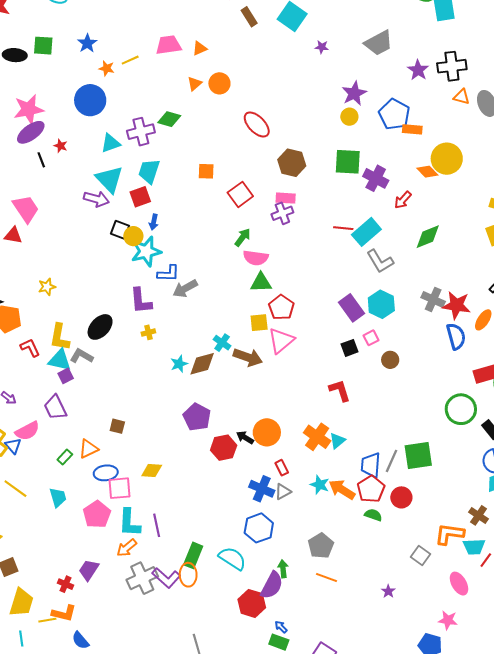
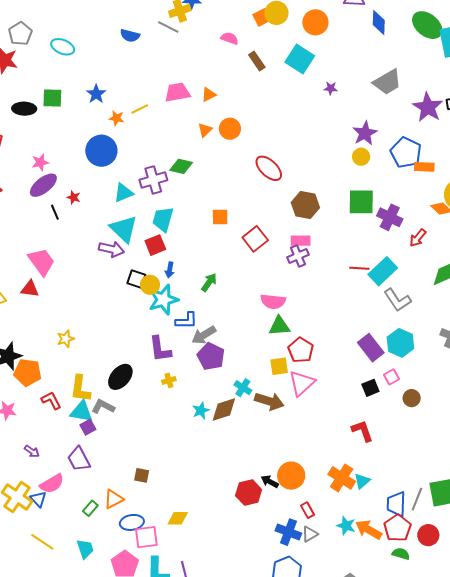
purple star: (418, 70) -> (428, 107), size x1.4
pink star: (29, 109) -> (40, 162), size x0.6
green arrow: (243, 237) -> (209, 282), moved
purple pentagon: (197, 417) -> (211, 356), moved

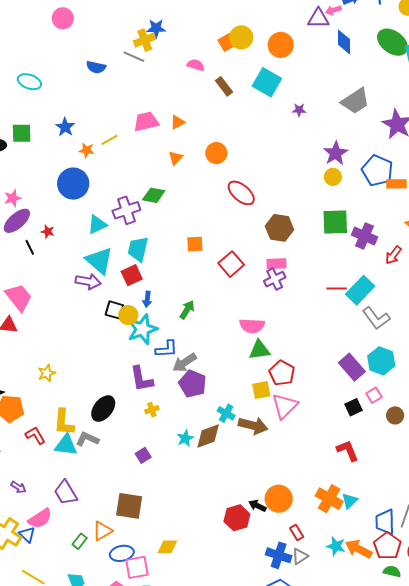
orange circle: (230, 129) -> (216, 153), moved
purple square: (88, 427) -> (143, 455), moved
brown square: (142, 475) -> (129, 506), size x1.8

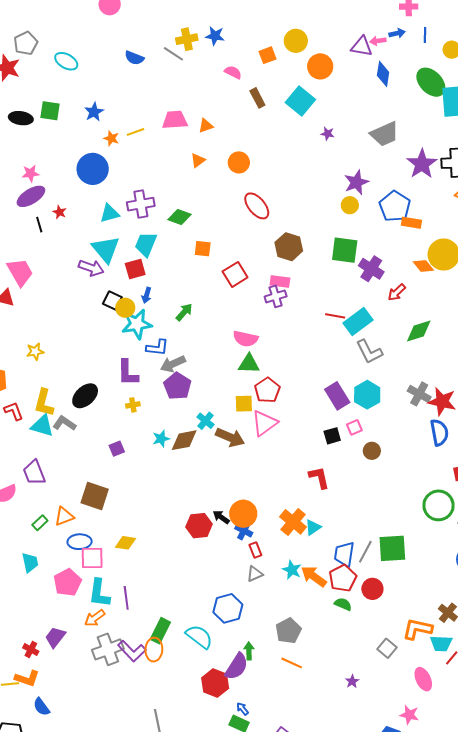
blue star: (156, 28) -> (215, 36), moved
yellow circle: (241, 37) -> (296, 41), moved
green diamond: (154, 195) -> (179, 217), moved
blue cross: (279, 555) -> (244, 531), moved, size x0.7

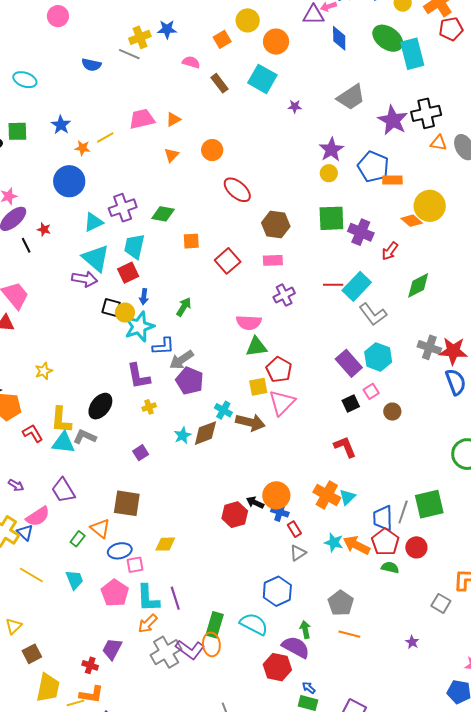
purple cross: (276, 296) -> (284, 295), moved
orange triangle: (64, 516) -> (100, 528), turned -50
pink square: (92, 558) -> (135, 565), size x0.7
purple semicircle: (237, 667) -> (296, 647), turned -84

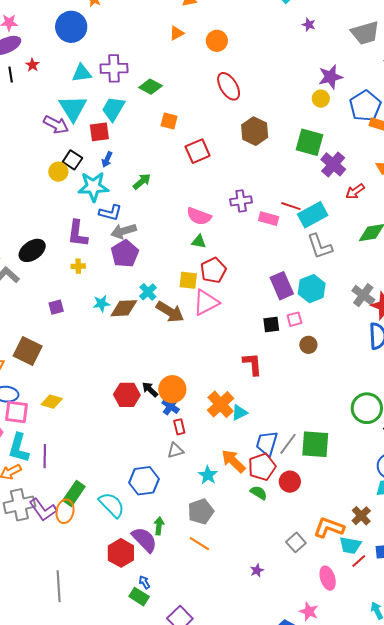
pink rectangle: (273, 260) -> (269, 219), moved
yellow circle: (125, 312) -> (58, 172), moved
green triangle: (256, 347) -> (199, 242), size x0.7
cyan star: (334, 542) -> (208, 475), moved
pink square: (135, 565) -> (17, 412), size x1.4

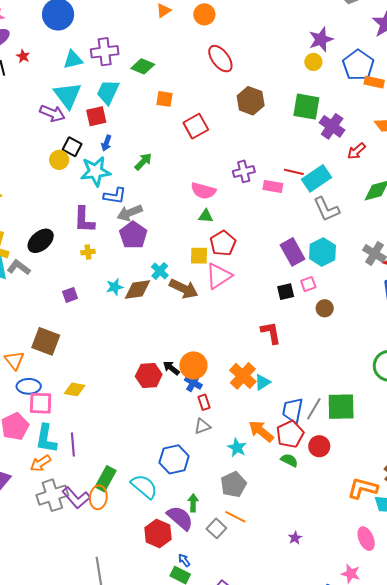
gray square: (296, 542) -> (216, 528), moved

